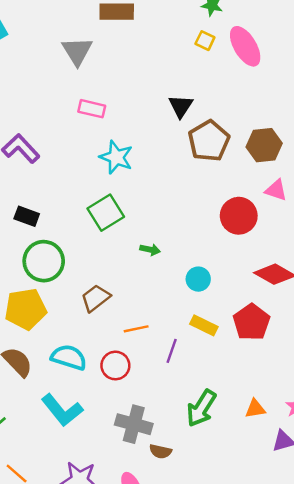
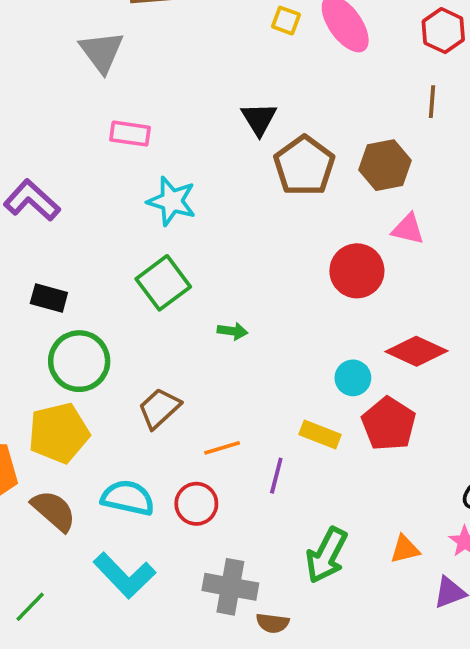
cyan circle: (198, 279) -> (353, 378), moved

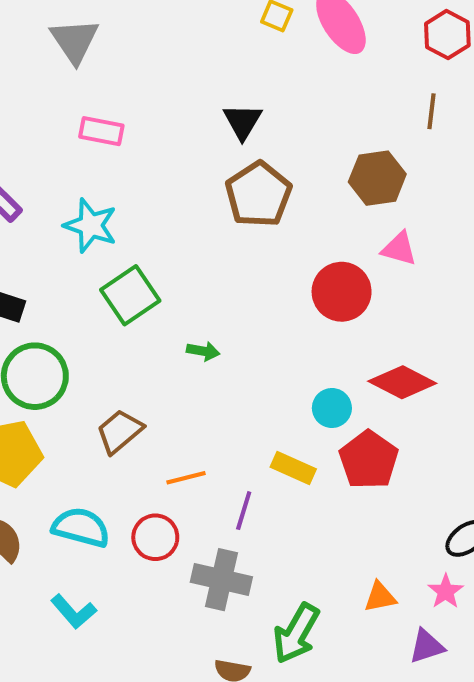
brown pentagon: (304, 166) -> (258, 194), moved
cyan star: (172, 201) -> (91, 225), moved
green arrow: (326, 555) -> (296, 633), moved
cyan L-shape: (124, 575) -> (74, 612), size x0.7
gray cross: (230, 587) -> (221, 580), moved

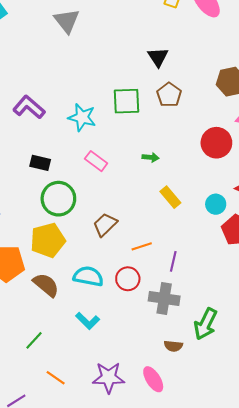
pink rectangle: (101, 131) -> (96, 161), moved, turned 30
brown pentagon: (258, 194) -> (169, 95), size x0.7
green square: (130, 295) -> (127, 101), moved, turned 36
green arrow: (203, 351) -> (151, 157), moved
yellow rectangle: (293, 468) -> (170, 197), moved, turned 30

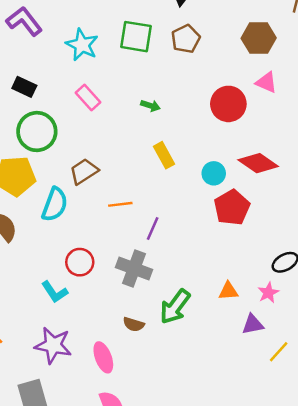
cyan semicircle: (88, 276) -> (55, 204), moved, turned 88
red circle: (128, 279) -> (80, 262), moved
cyan L-shape: (88, 321) -> (55, 292), moved

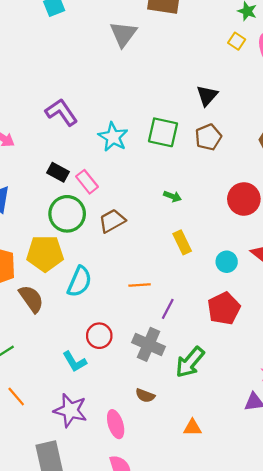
pink rectangle: (88, 98) -> (87, 182), moved
brown trapezoid: (84, 171) -> (112, 221), moved
red pentagon: (232, 207) -> (224, 308), moved
orange triangle: (228, 291) -> (192, 428), moved
green arrow: (175, 307) -> (190, 362), moved

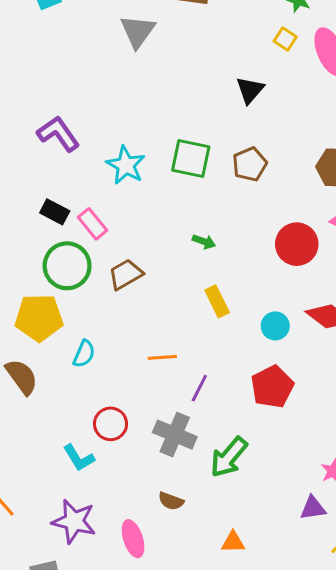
black triangle: (207, 96) -> (250, 90), moved
cyan semicircle: (79, 282) -> (84, 354), size x0.7

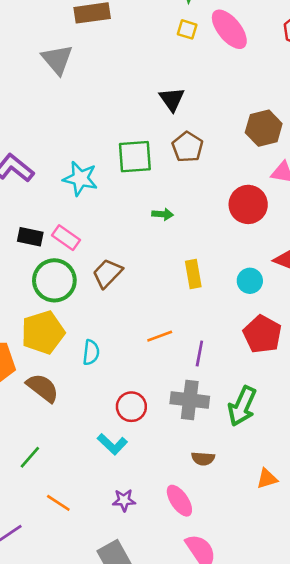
black triangle: (250, 90) -> (172, 99), moved
green arrow: (204, 242) -> (163, 214), moved
yellow rectangle: (217, 301) -> (193, 274), turned 32
purple star: (74, 521) -> (124, 500), size x0.6

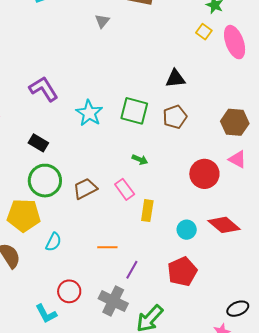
gray triangle: (57, 59) -> (102, 21), size x0.6
black triangle: (172, 99) -> (175, 78), turned 40
pink rectangle: (66, 238) -> (125, 189), moved

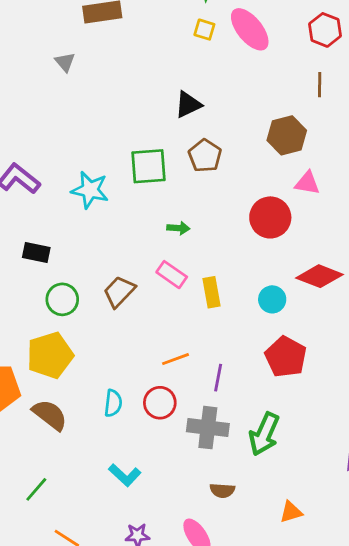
green circle: (45, 181) -> (62, 299), size x0.7
cyan semicircle: (54, 242) -> (113, 403), moved
red circle: (69, 291) -> (160, 403), moved

